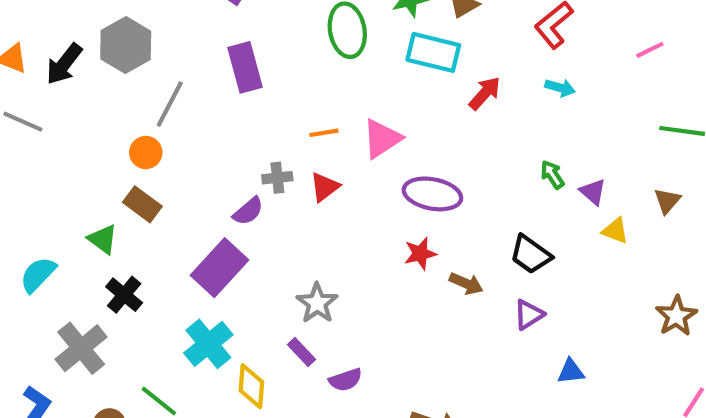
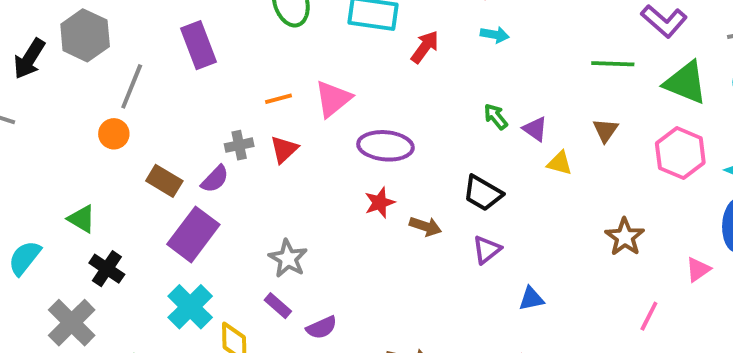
brown rectangle: (142, 204) -> (164, 181), moved

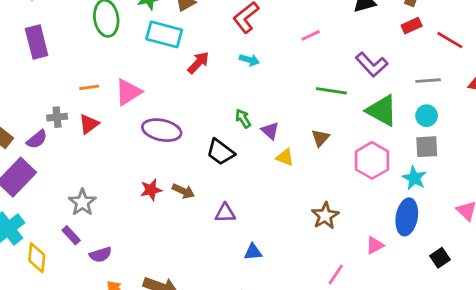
black trapezoid: (483, 193) -> (220, 152), moved
red star: (380, 203) -> (151, 190), moved
purple triangle: (487, 250) -> (225, 213), turned 30

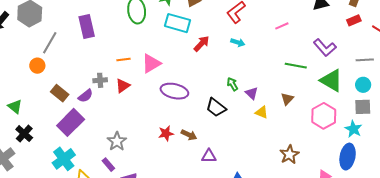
purple triangle: (225, 213) -> (209, 156), moved

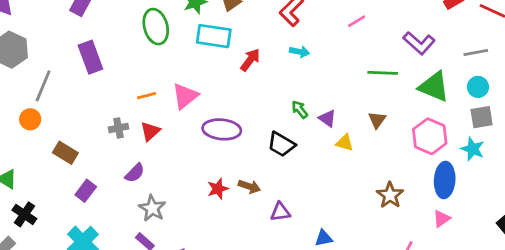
purple semicircle: (85, 96) -> (135, 173), moved
purple rectangle: (71, 122) -> (86, 191), size x0.6
blue ellipse: (348, 157) -> (445, 180), moved

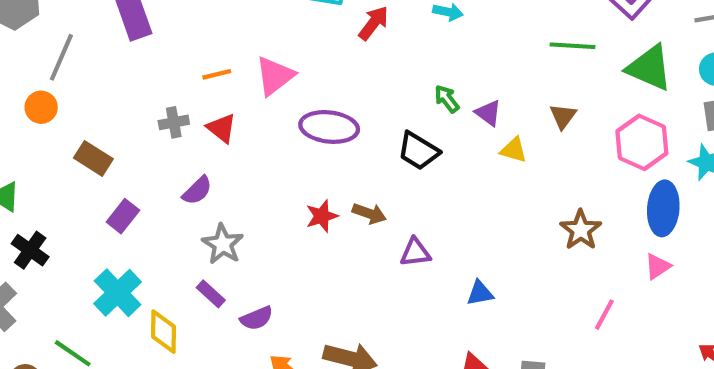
red triangle: (150, 131) -> (221, 128), turned -40

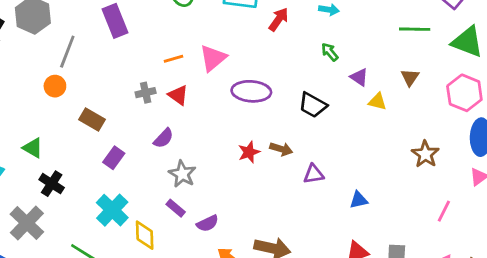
green arrow: (447, 99) -> (330, 52), moved

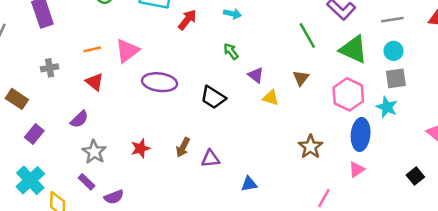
green line: (415, 29) -> (307, 35), turned 56
gray cross: (146, 93) -> (50, 68), moved
brown arrow: (281, 149) -> (183, 147), moved, turned 96
red star: (249, 152) -> (140, 148), moved

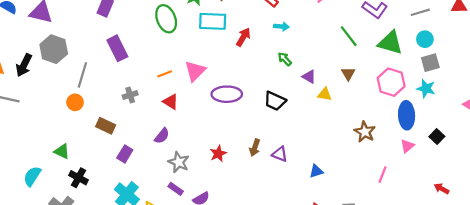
purple triangle: (210, 159) -> (280, 154), turned 35
black square: (415, 176) -> (437, 136), moved

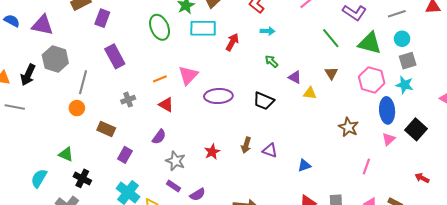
black square: (437, 136) -> (416, 129), size x1.5

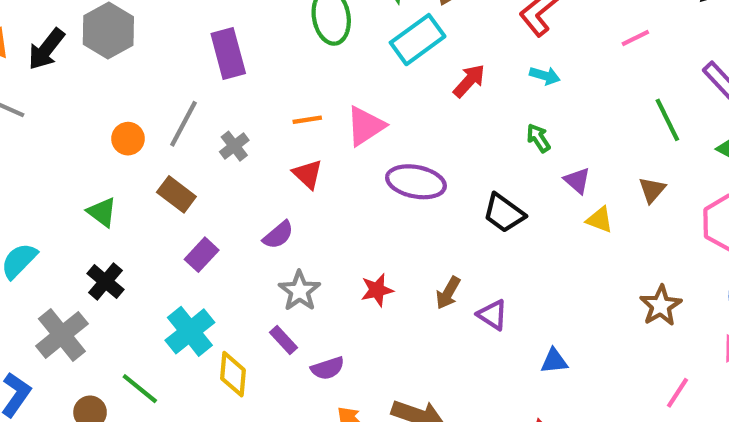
cyan rectangle: (203, 28) -> (418, 40), turned -50
gray line: (83, 82) -> (183, 124), moved
gray cross: (128, 100) -> (234, 146), turned -32
green triangle: (66, 154) -> (102, 212), moved

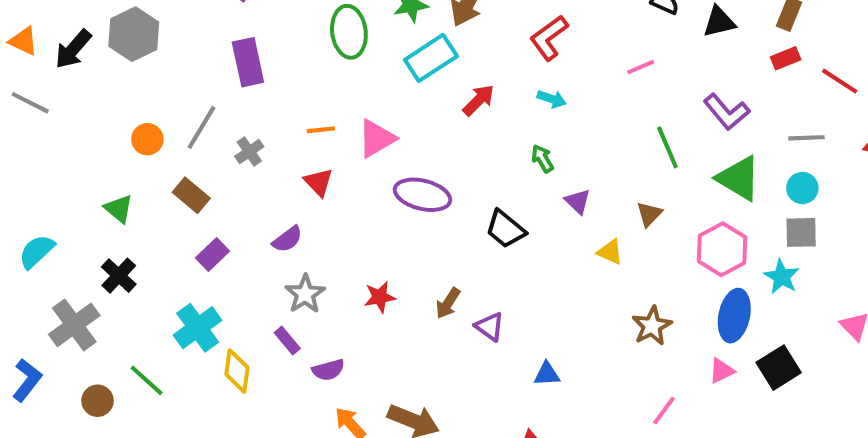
yellow triangle: (600, 220) -> (610, 252), moved

